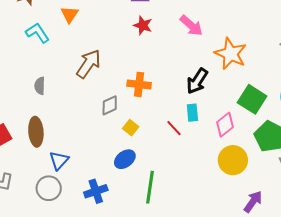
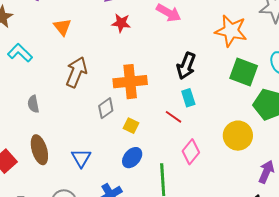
orange triangle: (70, 14) -> (62, 27), moved
orange star: (231, 54) -> (231, 31), moved
orange cross: (139, 84) -> (130, 82), size x1.4
pink diamond: (225, 125) -> (191, 152), moved
blue triangle: (59, 160) -> (81, 158), moved

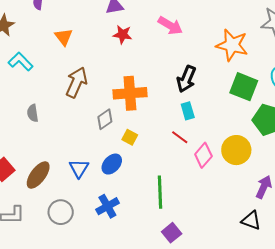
red line: (174, 117) -> (180, 137), moved
brown ellipse: (39, 150) -> (38, 175), moved, turned 52
pink diamond: (191, 152) -> (203, 155), moved
blue ellipse: (132, 158) -> (112, 164), moved

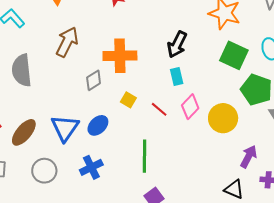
gray semicircle: (33, 113) -> (22, 70), size x1.8
yellow square: (130, 137) -> (128, 100), moved
red line: (180, 137) -> (159, 109), moved
pink diamond: (203, 155) -> (190, 107), moved
blue triangle: (79, 168) -> (65, 128), size x1.4

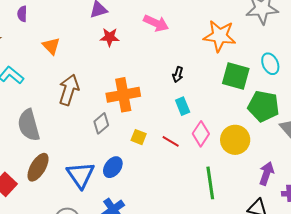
black arrow: (177, 45) -> (178, 75), size x0.6
brown ellipse: (24, 132) -> (38, 167), moved
green line: (145, 156) -> (210, 183), moved

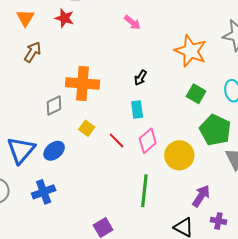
pink arrow: (156, 23) -> (132, 22), size x0.7
red star: (110, 37) -> (64, 18), moved
green square: (236, 76) -> (196, 94), size x0.7
brown arrow: (69, 90) -> (33, 52), moved, size x0.7

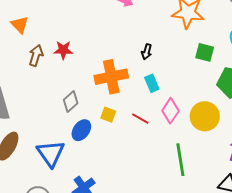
red star: (64, 18) -> (63, 50), moved
orange cross: (83, 83) -> (111, 77), moved
blue ellipse: (54, 151) -> (81, 130), moved

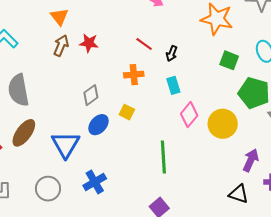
orange triangle: (20, 25) -> (59, 17), moved
orange cross: (111, 77) -> (134, 75), size x0.6
red line: (140, 119) -> (144, 44), moved
green line: (180, 160) -> (163, 157), moved

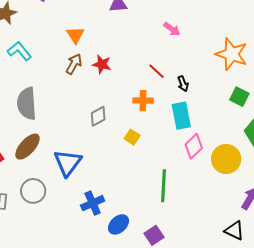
black arrow: (172, 53) -> (183, 84), turned -49
cyan rectangle: (173, 85) -> (181, 116), size x1.5
blue ellipse: (99, 125) -> (119, 224), moved
gray circle: (48, 189) -> (33, 191), moved

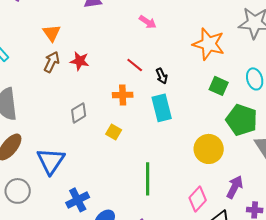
pink diamond: (194, 146) -> (198, 199), moved

